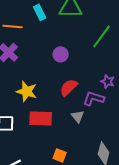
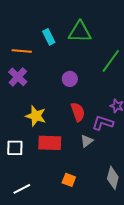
red semicircle: (69, 87) -> (78, 112), turned 114
gray triangle: (78, 116) -> (87, 141), turned 32

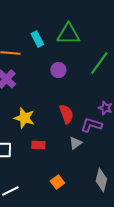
purple circle: (70, 79) -> (58, 70), moved
red rectangle: (50, 143) -> (38, 145), size x0.6
orange square: (69, 180) -> (57, 182), turned 32

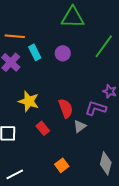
cyan rectangle: (37, 39) -> (35, 52), moved
red semicircle: (66, 114) -> (66, 108), moved
red rectangle: (38, 145) -> (43, 128), turned 48

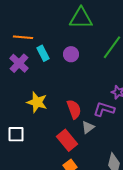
red rectangle: (43, 128) -> (67, 140), moved, size x1.5

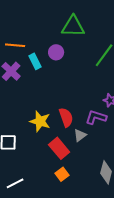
purple circle: (71, 54) -> (56, 52), moved
yellow star: (37, 102) -> (40, 121), moved

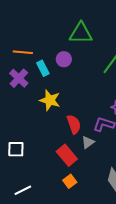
yellow star: (40, 121) -> (50, 100), moved

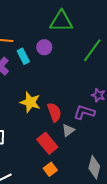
yellow star: (50, 100) -> (30, 102), moved

